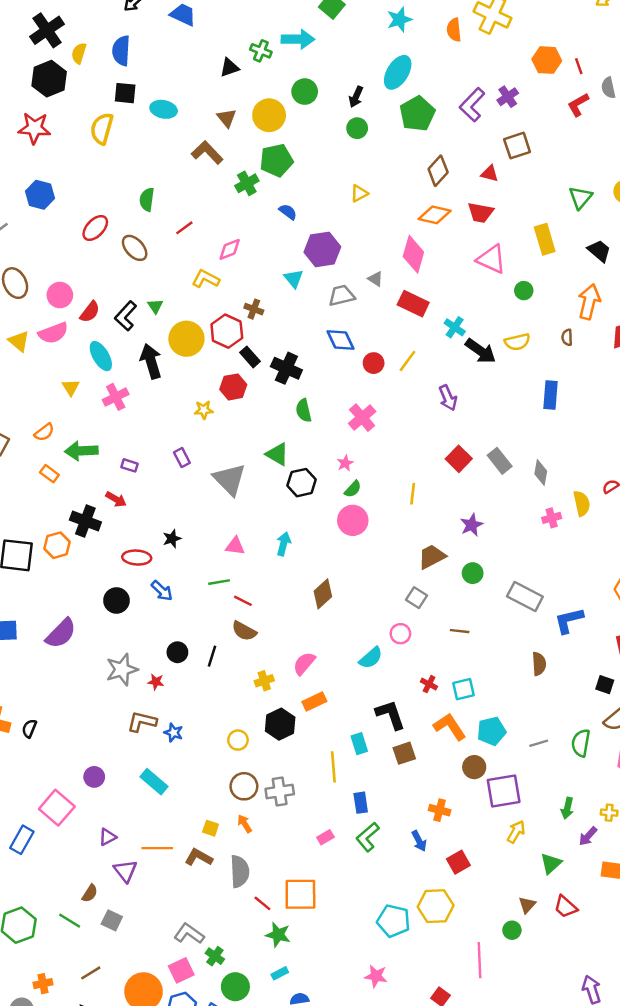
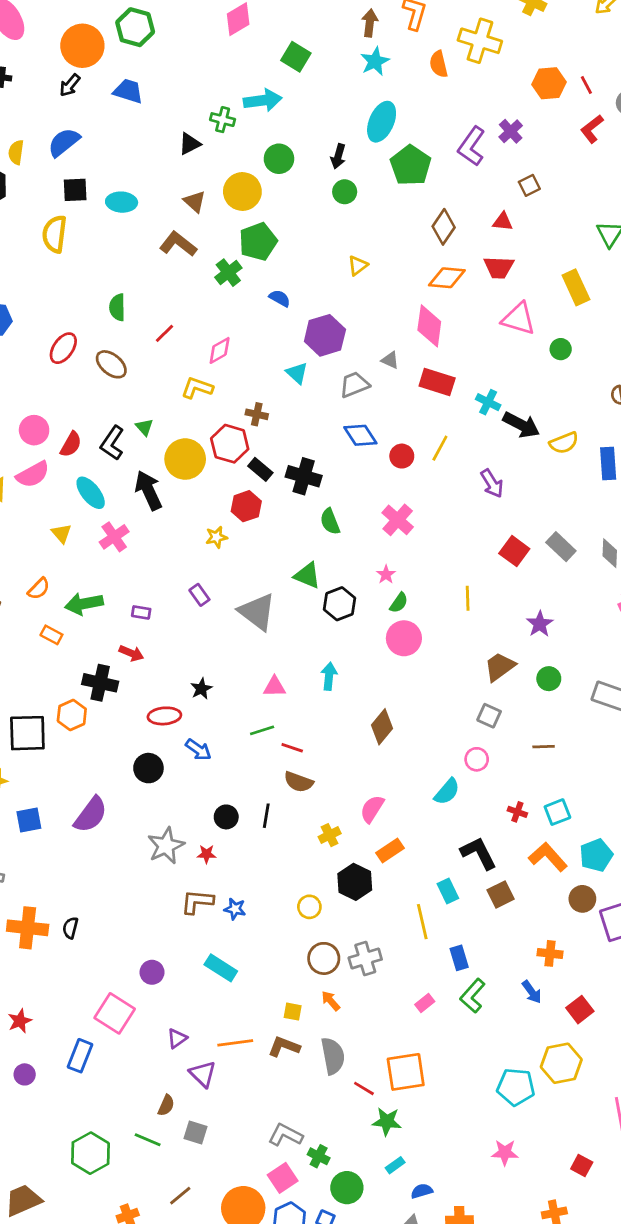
blue semicircle: (121, 51) -> (64, 142), turned 56
brown square: (517, 146) -> (529, 185), size x0.7
yellow semicircle: (517, 342) -> (564, 443), moved

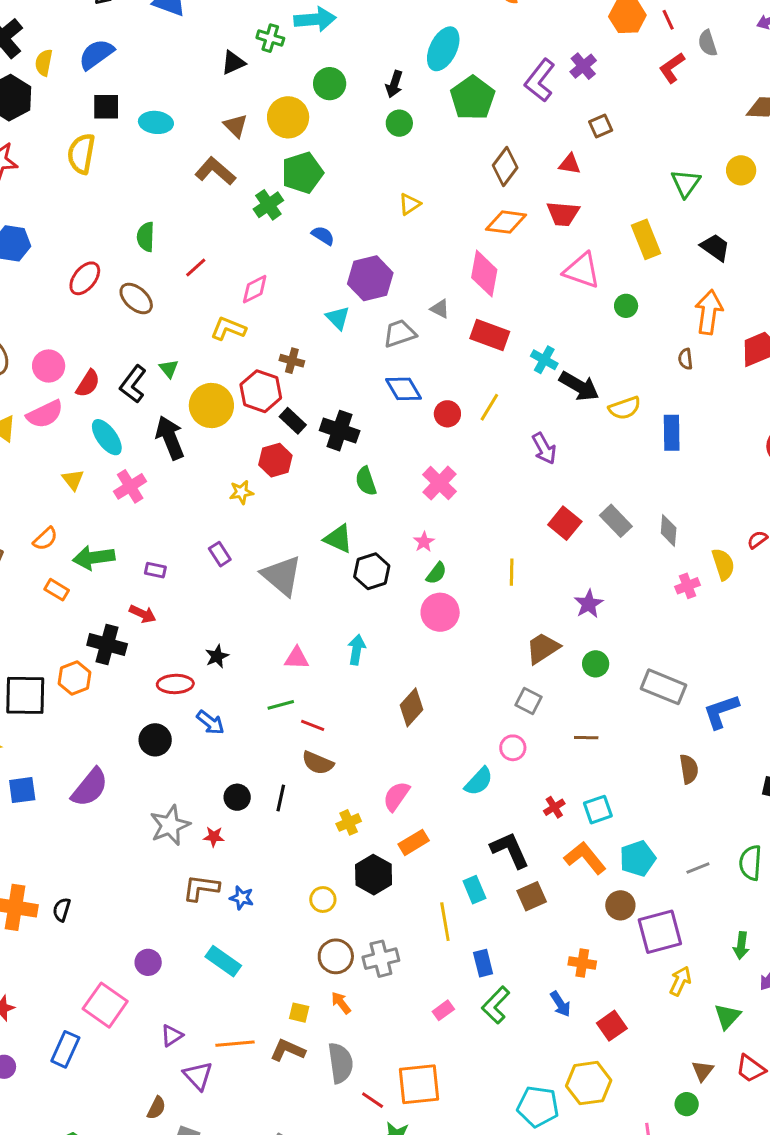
red cross: (517, 812) -> (554, 807), turned 36

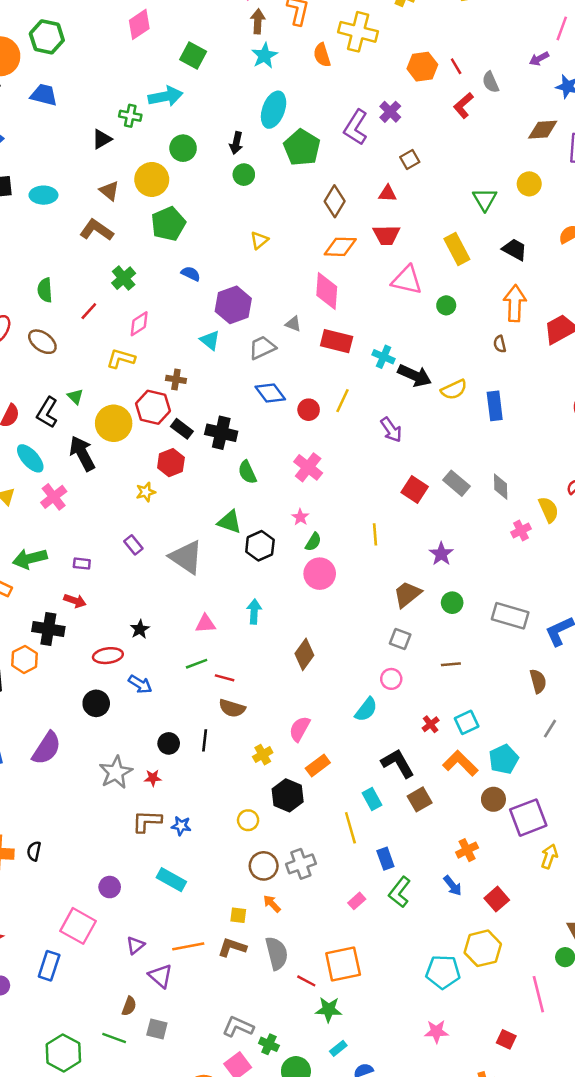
green cross: (268, 205) -> (124, 278), moved
gray line: (698, 868) -> (550, 729), moved, turned -30
orange cross: (582, 963) -> (467, 850), turned -30

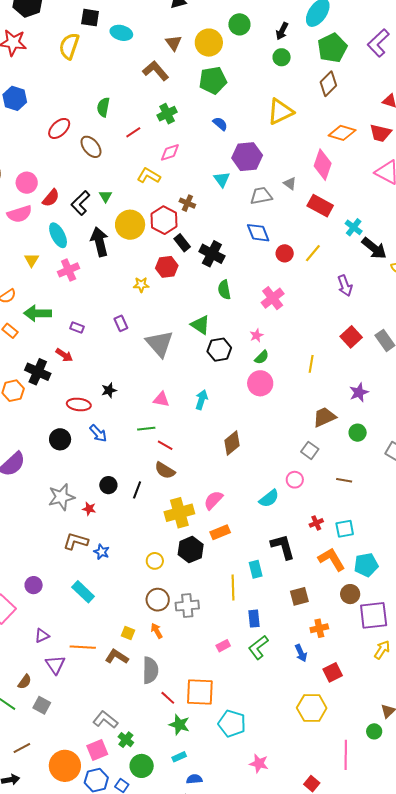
brown diamond: (335, 201) -> (328, 84), moved
yellow triangle: (259, 240) -> (280, 112), size x1.8
yellow cross: (263, 755) -> (179, 513), size x1.8
brown square: (420, 799) -> (299, 596), moved
cyan pentagon: (443, 972) -> (232, 724), moved

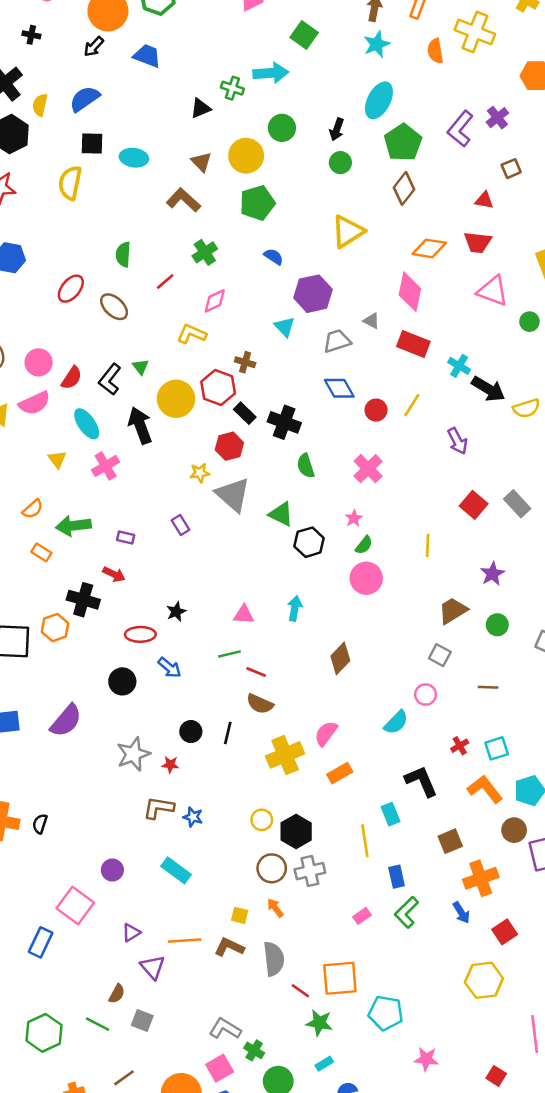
gray triangle: (160, 344) -> (233, 495), moved
black hexagon: (191, 550) -> (296, 831), moved
orange cross: (319, 628) -> (481, 878), size x1.5

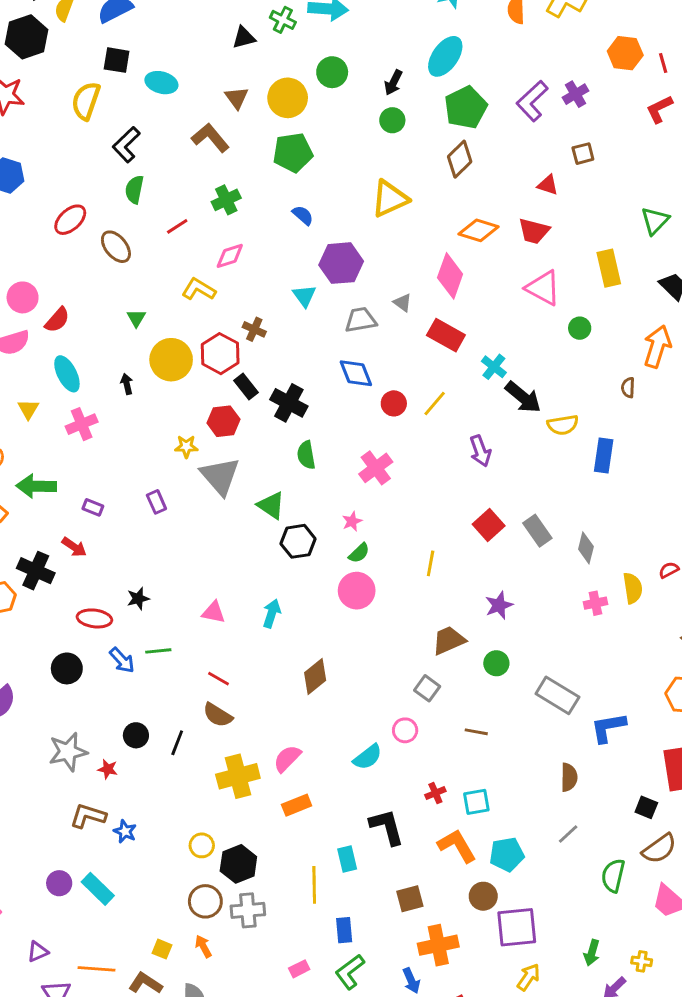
black L-shape: (110, 379) -> (126, 145), moved
black arrow: (140, 425) -> (127, 384), size x0.5
green line: (229, 654) -> (158, 651), moved
purple circle: (112, 870) -> (59, 883), moved

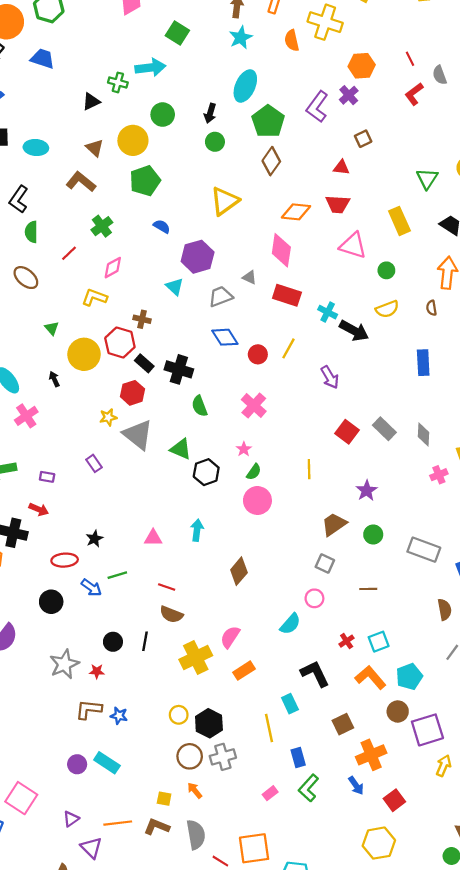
orange hexagon: (625, 53) -> (362, 66), moved
yellow semicircle: (563, 425) -> (387, 309), moved

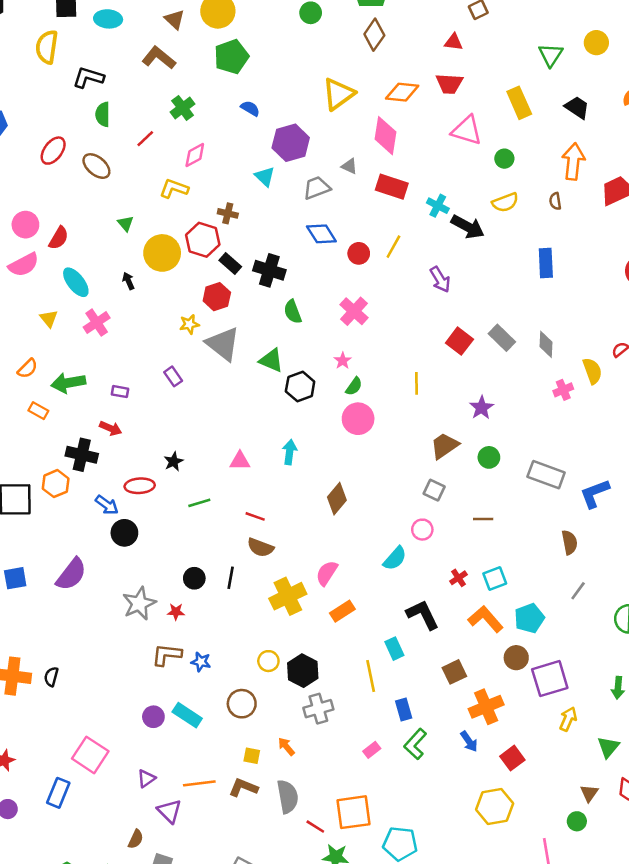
black L-shape: (19, 199) -> (88, 78), turned 72
yellow triangle: (225, 201) -> (338, 94), moved
blue arrow: (91, 588) -> (107, 505), moved
brown circle: (190, 756) -> (242, 704), moved

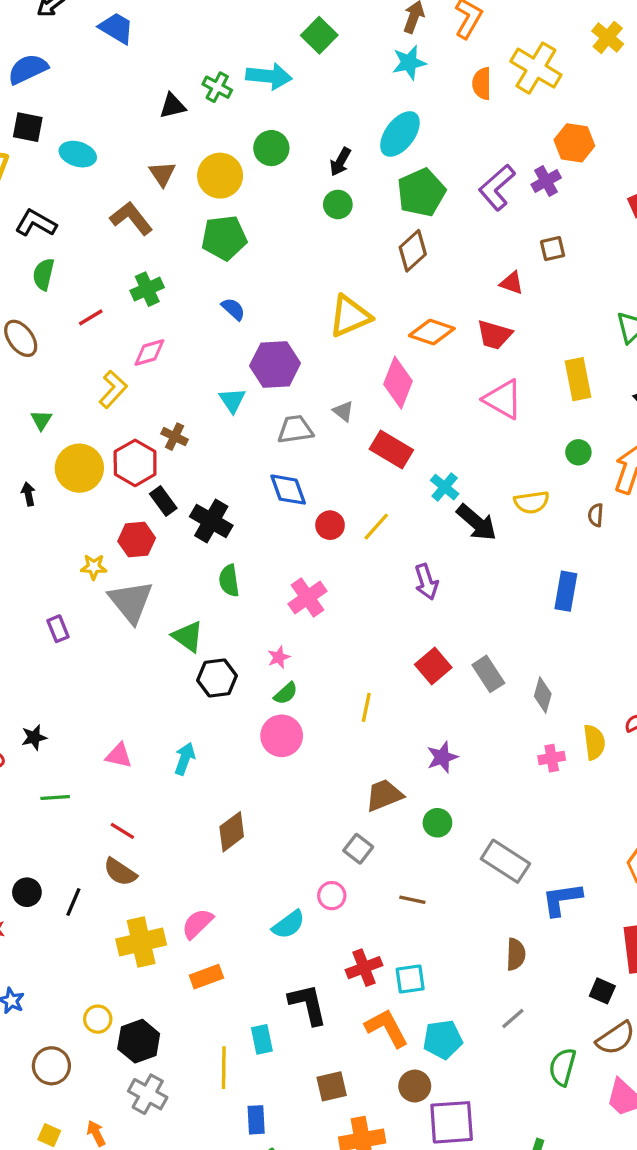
green circle: (504, 159) -> (578, 452), moved
yellow L-shape: (174, 189) -> (113, 389), turned 100
red cross: (458, 578) -> (364, 968), size x1.5
gray cross: (318, 709) -> (148, 1094), turned 32

